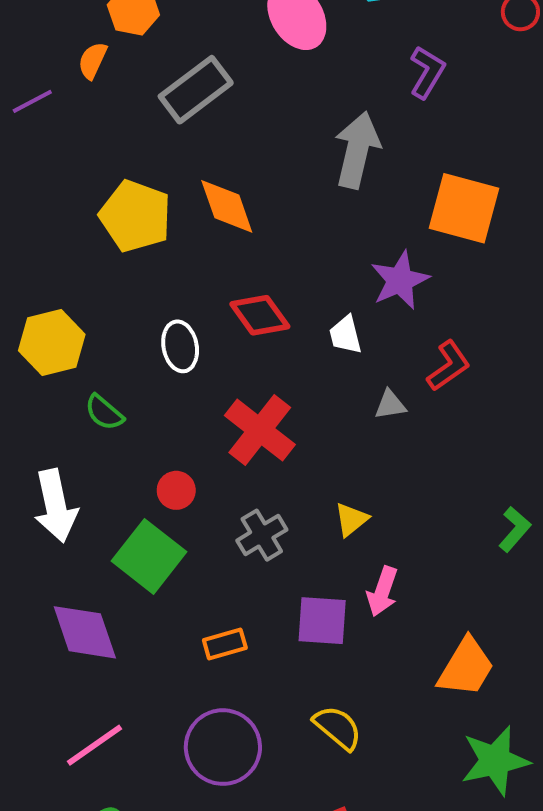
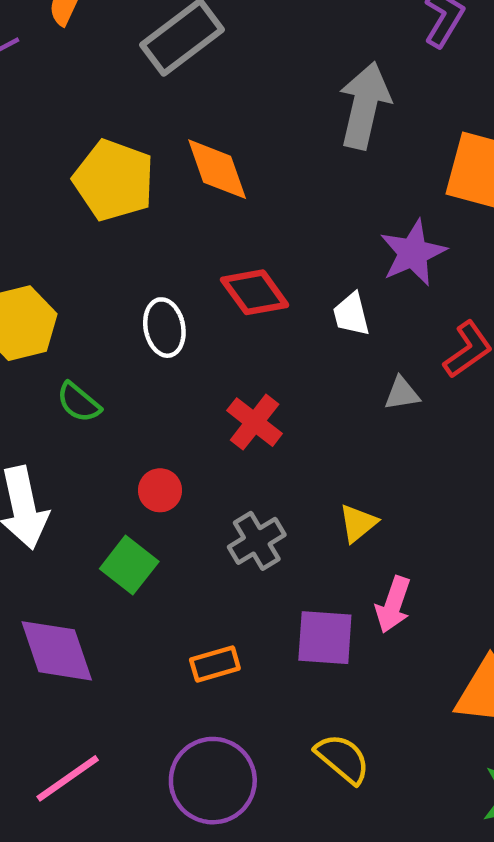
red cross: (260, 430) -> (255, 422), size x0.7
green square: (149, 556) -> (129, 565), size x0.7

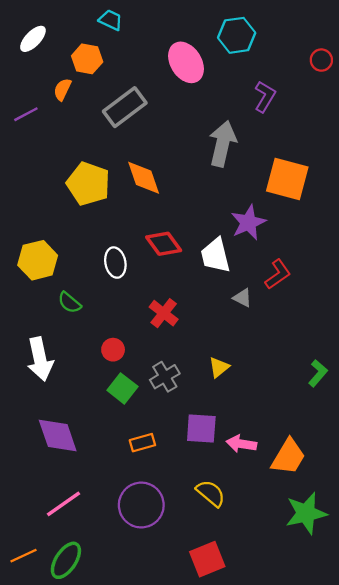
white trapezoid: (351, 314) -> (215, 255), size x1.5
gray triangle: (402, 394) -> (242, 298), turned 36
green square: (129, 565) -> (122, 388), moved
pink arrow: (393, 605) -> (241, 444), moved, turned 80

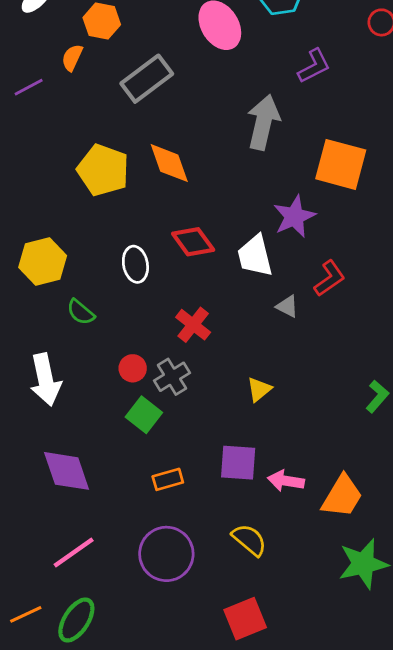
purple L-shape: (265, 97) -> (314, 66), turned 32
gray cross: (165, 377) -> (172, 377), moved

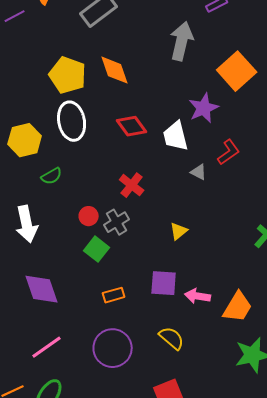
orange square: (341, 164) -> (237, 71), turned 33
white ellipse: (135, 264) -> (72, 121), moved, size x1.5
green semicircle: (81, 312) -> (52, 176), turned -70

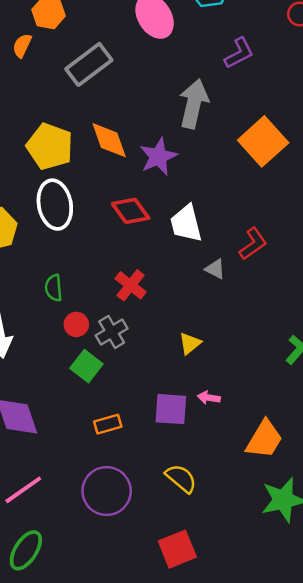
purple star: (204, 108) -> (158, 157), moved
green semicircle: (52, 176) -> (54, 288), moved, turned 115
pink arrow: (198, 296) -> (209, 398), moved, size x0.7

